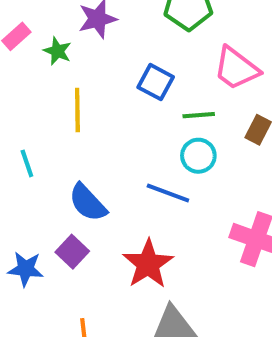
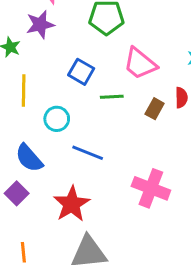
cyan circle: (198, 156) -> (57, 119), moved

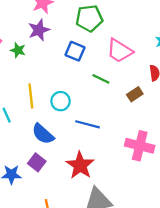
blue square: (81, 72) -> (75, 51), moved
yellow line: (24, 91) -> (31, 96), moved
green line: (112, 97) -> (101, 79), turned 36
brown rectangle: (155, 109) -> (135, 94), moved, turned 35

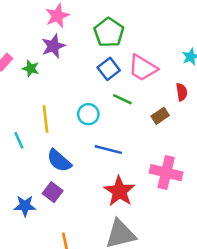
green pentagon: (89, 18) -> (109, 32), turned -30
blue square: (75, 51) -> (109, 69), moved, turned 30
cyan circle: (61, 101) -> (88, 114), moved
red star: (80, 165) -> (119, 191), moved

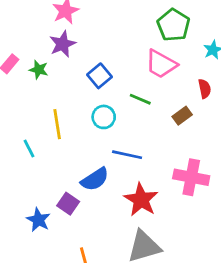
green pentagon: (109, 32) -> (173, 25), moved
blue square: (109, 69) -> (99, 76), moved
blue semicircle: (59, 161) -> (95, 179), moved, turned -72
blue star: (25, 206) -> (38, 220), turned 30

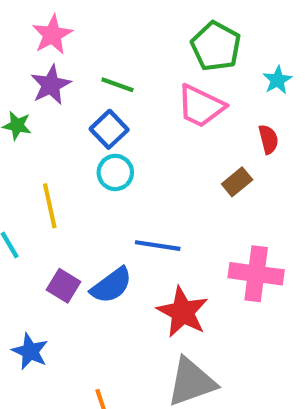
green line: (140, 99) -> (117, 85), moved
cyan circle: (104, 117) -> (115, 172), moved
purple square: (68, 204) -> (63, 286), moved

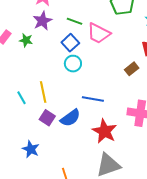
pink trapezoid: (201, 106) -> (99, 33), moved
yellow line: (50, 206) -> (43, 92), moved

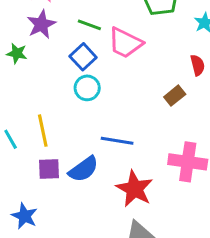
purple square: (47, 118) -> (49, 169), turned -35

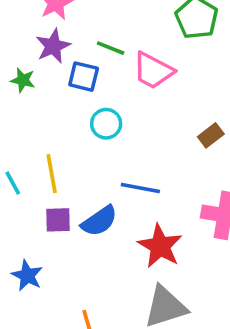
blue square: (83, 57) -> (84, 77), moved, turned -35

